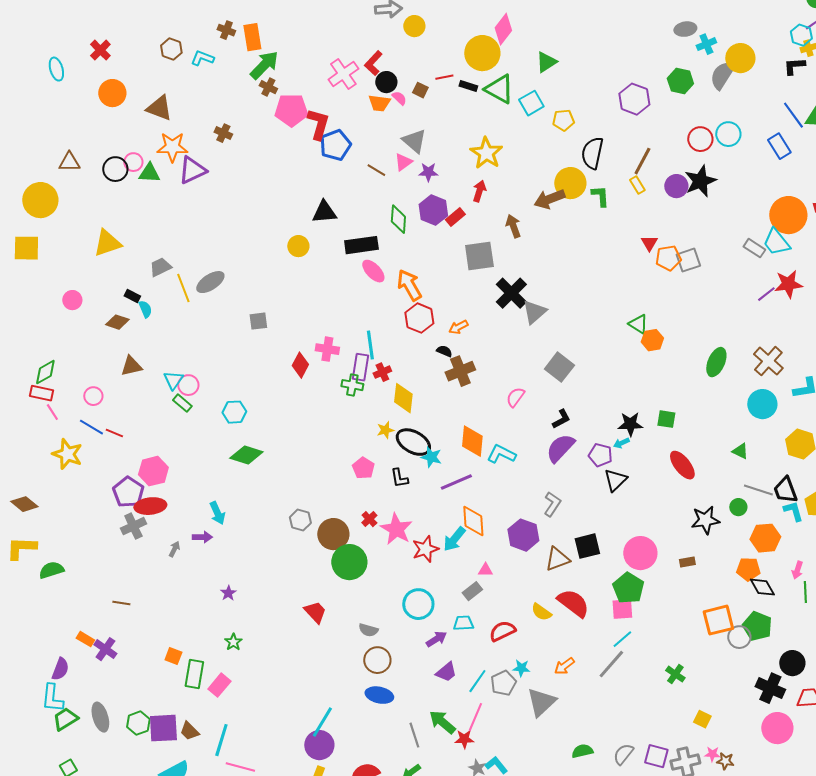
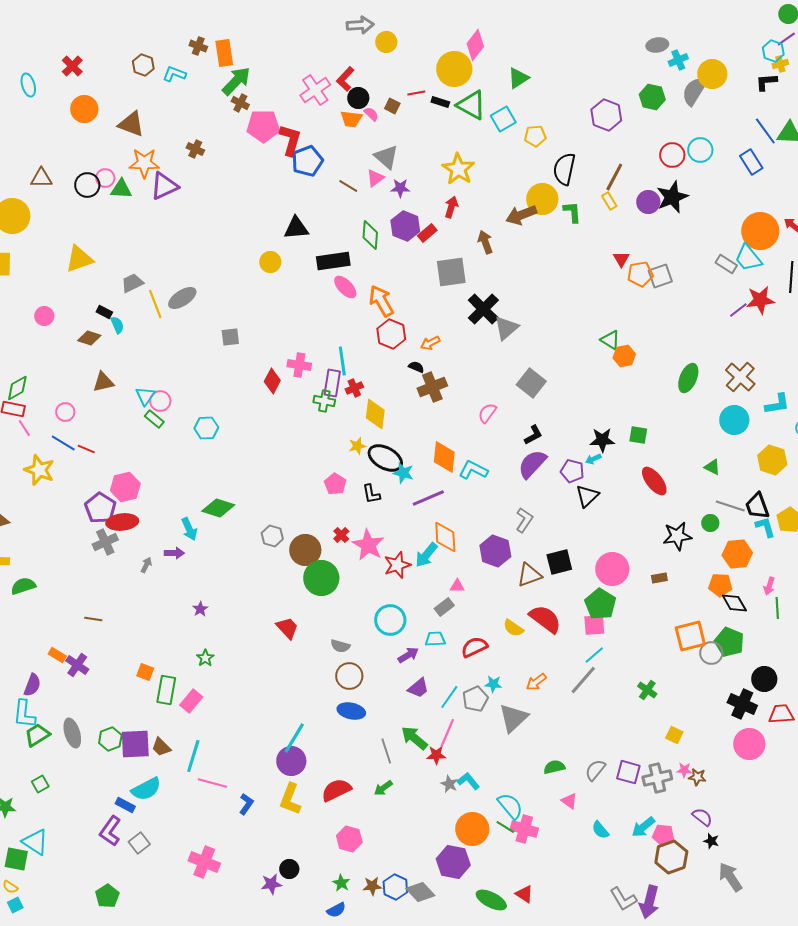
green diamond: (246, 455) -> (218, 508), moved

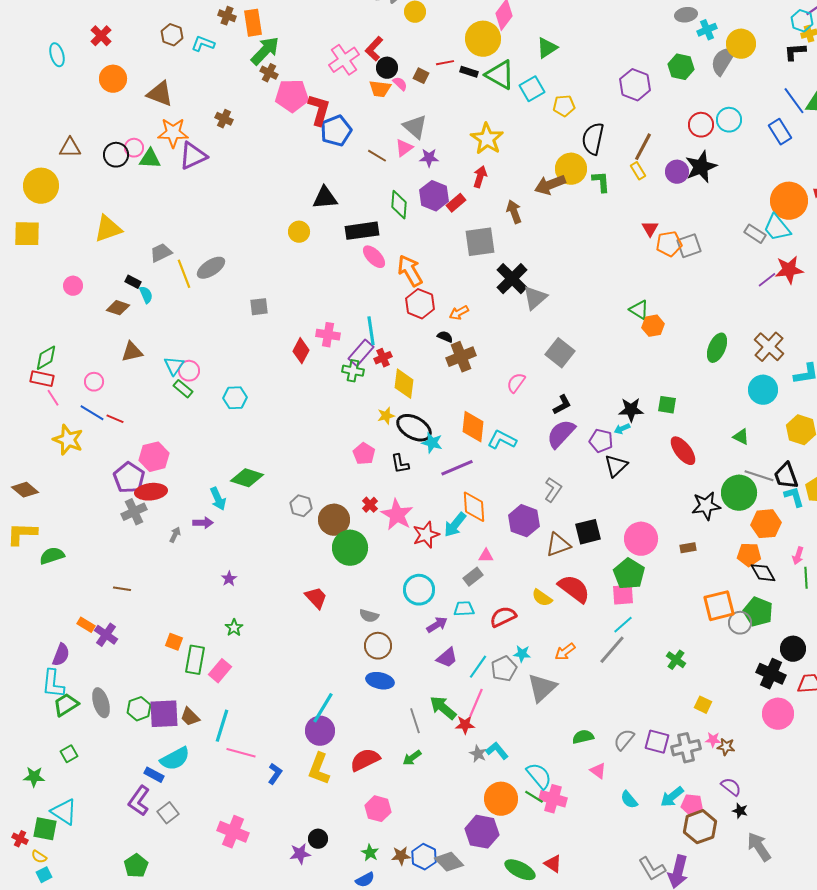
purple rectangle: (332, 383) -> (361, 353), turned 32
green circle: (710, 523) -> (739, 493), size x2.0

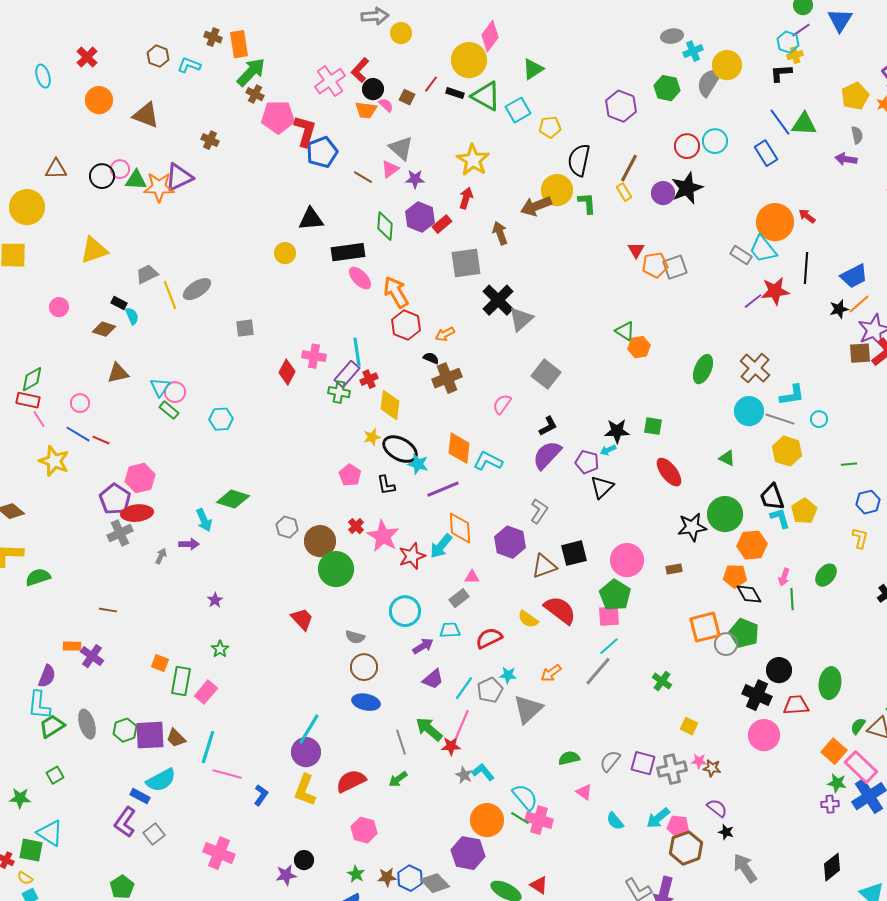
red line: (445, 63) -> (431, 84), turned -42
orange star: (173, 133) -> (159, 187), moved
gray line: (759, 476) -> (780, 419), moved
orange rectangle: (86, 625) -> (72, 646), turned -30

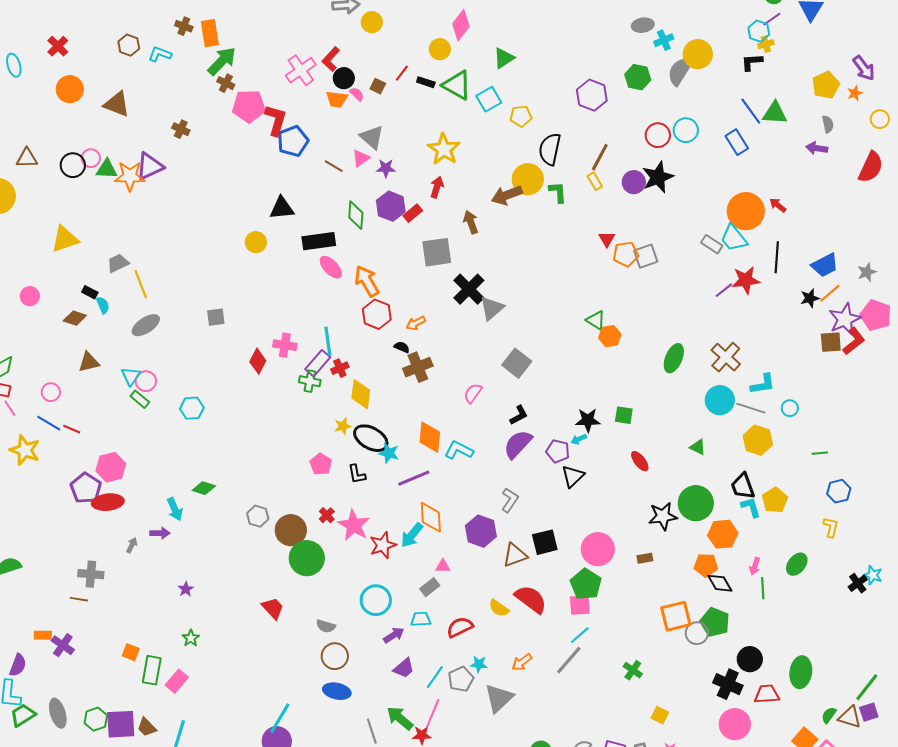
yellow circle: (469, 60) -> (440, 49), size x0.6
gray ellipse: (197, 289) -> (146, 325), moved
red ellipse: (669, 472) -> (640, 461), size x0.7
green diamond: (233, 499) -> (204, 488), size x0.7
gray cross: (120, 533) -> (91, 574), moved, turned 30

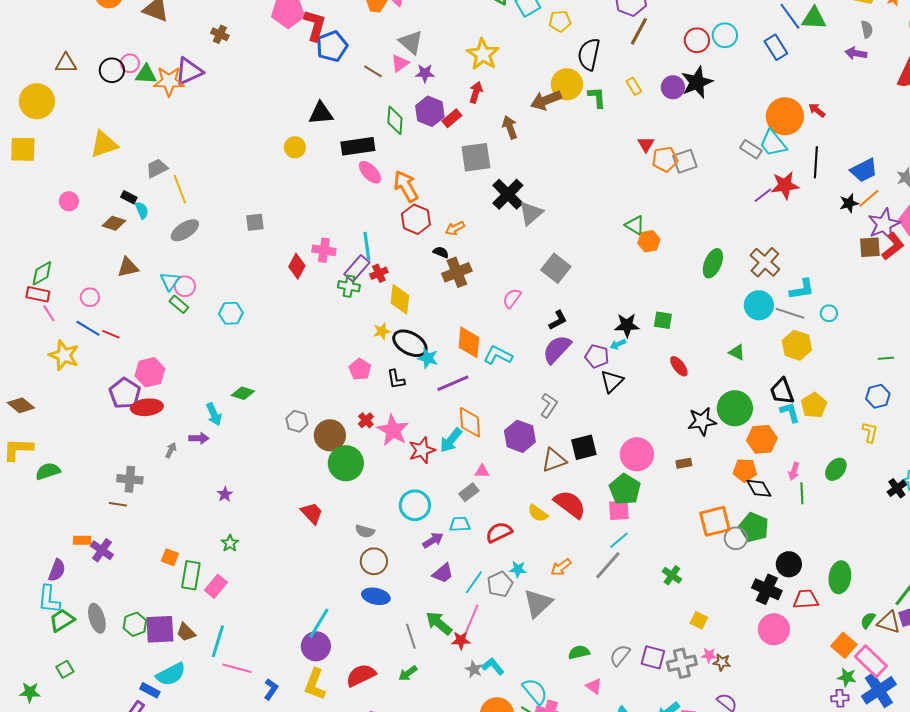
brown line: (600, 157) -> (639, 31), moved
green line: (820, 453) -> (886, 358), moved

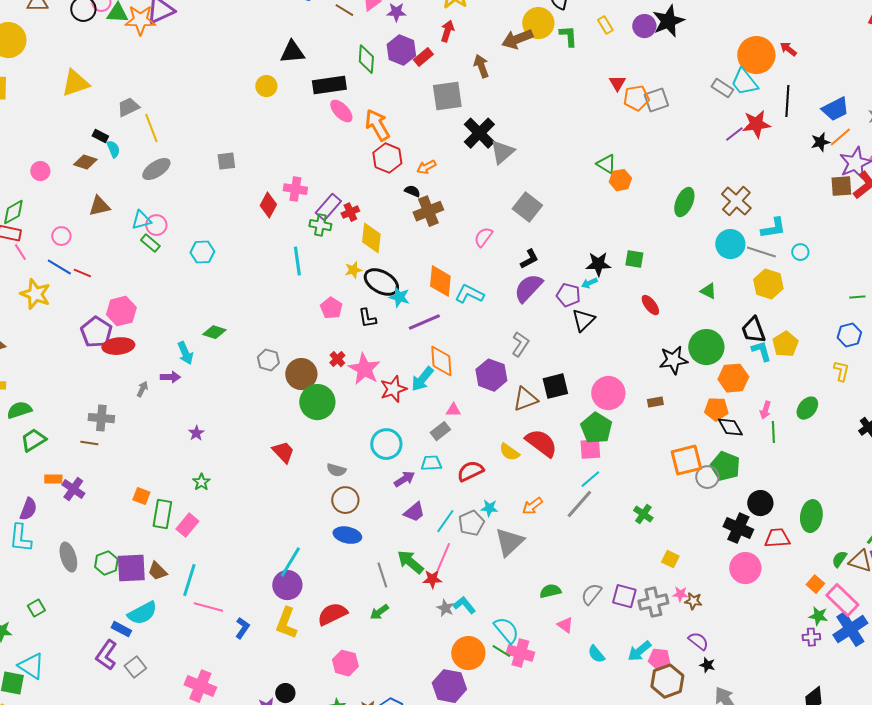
pink circle: (69, 201) -> (40, 171), moved
cyan line: (367, 246) -> (297, 261), moved
cyan triangle: (170, 281) -> (141, 220), turned 40
green trapezoid: (62, 620) -> (33, 440), moved
orange square: (844, 645) -> (815, 584), size x0.7

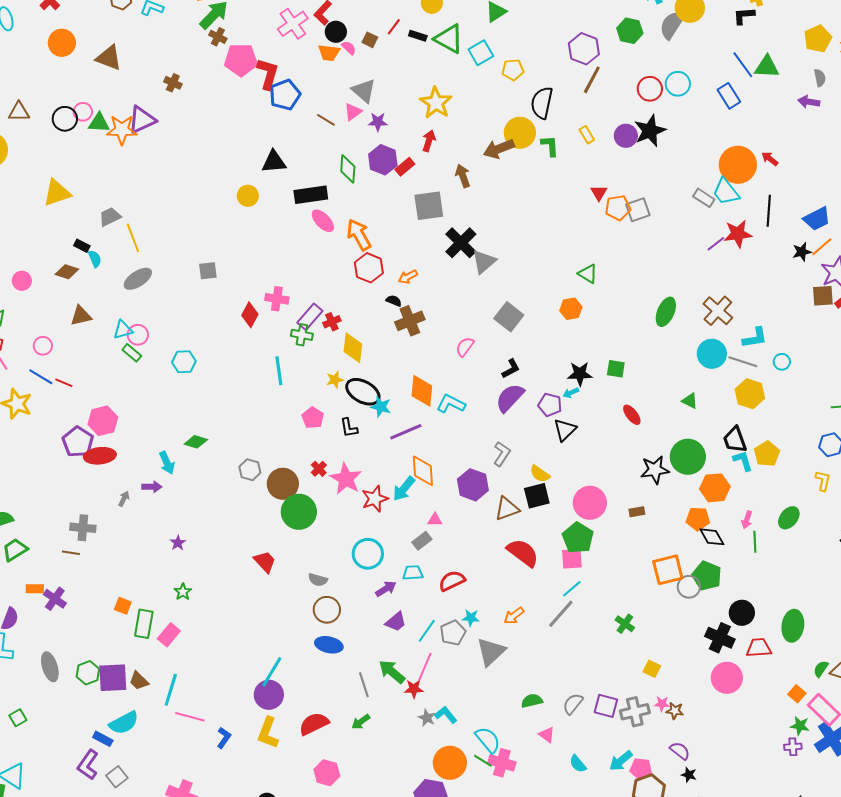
orange hexagon: (620, 180) -> (571, 309), moved
yellow semicircle: (509, 452) -> (540, 474), moved

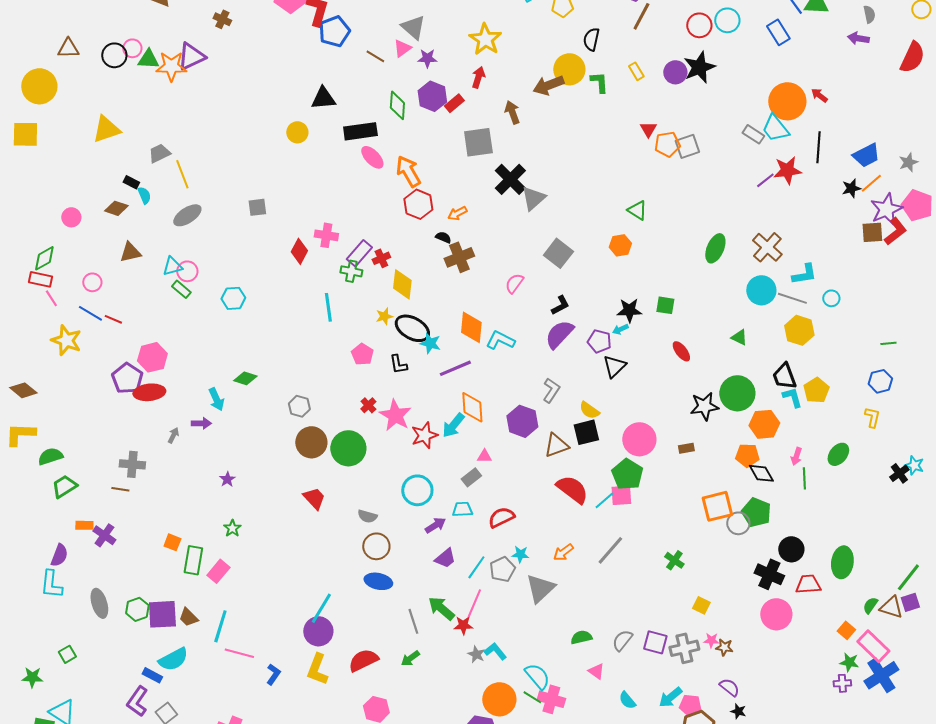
black semicircle: (542, 103) -> (591, 39), size x0.7
brown circle: (283, 484) -> (311, 442), moved
cyan line: (572, 589) -> (604, 500), moved

